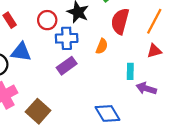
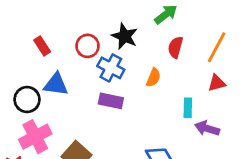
red semicircle: (120, 21) -> (175, 47), size x0.7
blue cross: (67, 38) -> (111, 68), turned 30
purple rectangle: (67, 66) -> (111, 101), turned 48

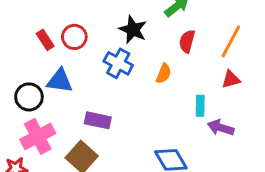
red circle: (87, 46) -> (74, 37), moved
purple rectangle: (111, 101) -> (98, 120), moved

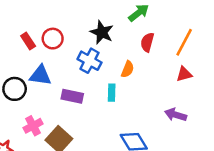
cyan rectangle: (200, 106) -> (112, 93), moved
purple rectangle: (98, 120) -> (72, 96), moved
pink cross: (38, 136) -> (33, 126), moved, size x0.7

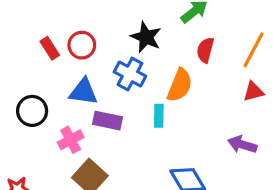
orange semicircle: (128, 69) -> (180, 85), size x1.5
blue triangle: (40, 75) -> (83, 92), moved
pink cross: (33, 126) -> (71, 140), moved

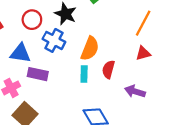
red circle: (82, 45) -> (32, 20), moved
red semicircle: (205, 50) -> (108, 69), moved
cyan rectangle: (159, 116) -> (84, 74), moved

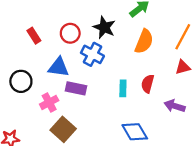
orange semicircle: (90, 49) -> (144, 41), moved

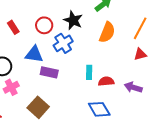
blue cross: (92, 54) -> (63, 43), turned 30
red semicircle: (148, 84) -> (106, 81), moved, turned 70
pink cross: (49, 102) -> (11, 87), moved

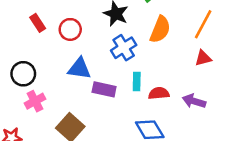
red circle: (44, 25) -> (70, 29), moved
blue cross: (63, 43) -> (124, 48), moved
blue triangle: (34, 54) -> (79, 69), moved
purple rectangle: (49, 72) -> (104, 89), moved

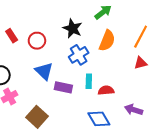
blue triangle: (79, 69) -> (44, 71), turned 36
purple arrow: (194, 101) -> (133, 110), moved

